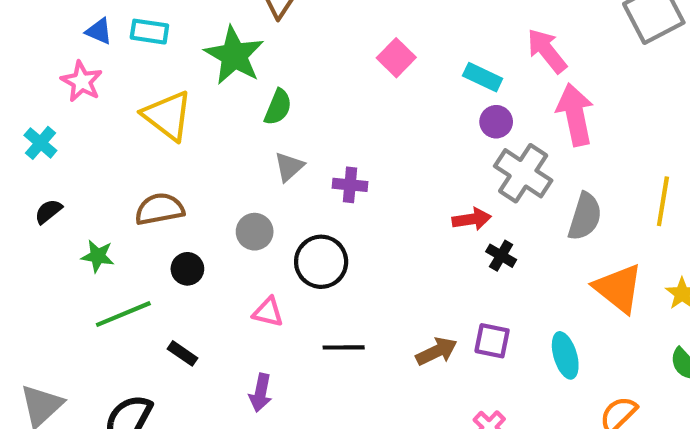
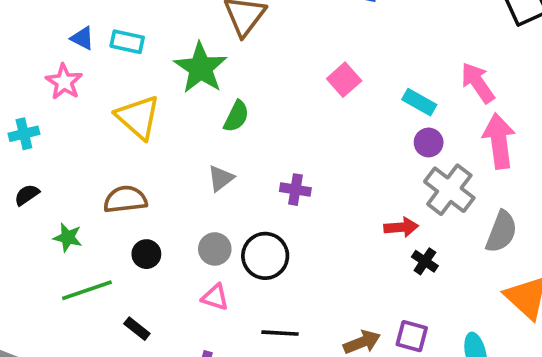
cyan cross: (40, 143) -> (24, 134), turned 32
gray triangle: (289, 167) -> (221, 178), moved
gray circle: (255, 232) -> (215, 249), moved

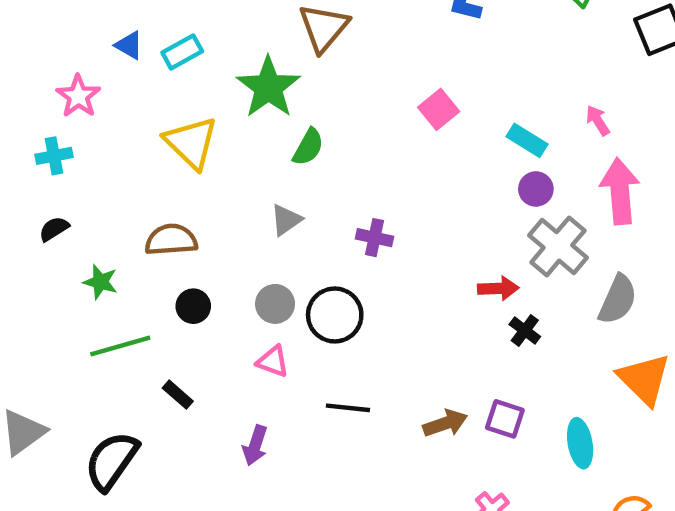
cyan rectangle: (127, 42) -> (182, 52), turned -44
pink star: (64, 82) -> (78, 96), moved
pink arrow: (478, 83) -> (598, 120), size x0.6

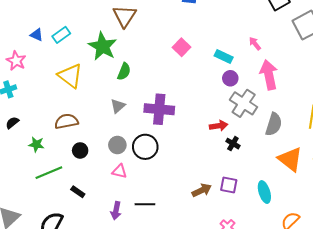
purple cross: (375, 238) -> (159, 109), size x1.8
black line: (348, 408) -> (145, 204), moved

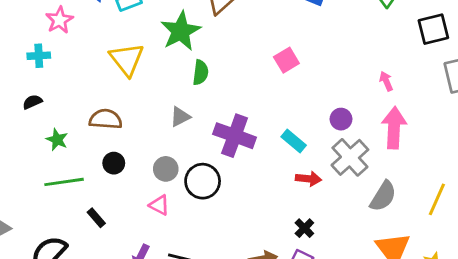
cyan rectangle: (224, 57) -> (294, 141), moved
green semicircle: (124, 71) -> (201, 72), turned -30
black cross: (233, 144) -> (304, 228), moved

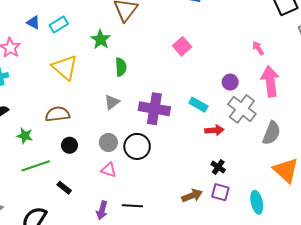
green star: (181, 31) -> (101, 39), size x0.7

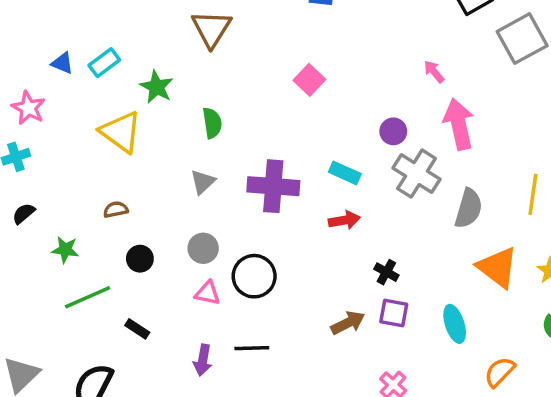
green star: (101, 39) -> (157, 87), moved
brown semicircle: (58, 114) -> (116, 210), size x0.6
red arrow: (214, 130) -> (344, 220), moved
black circle: (137, 146) -> (254, 276), moved

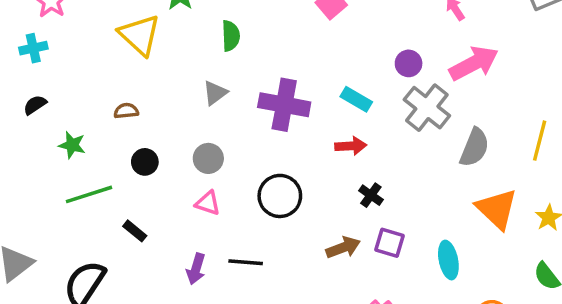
pink arrow: (459, 124) -> (474, 63), turned 69
black cross: (386, 272) -> (371, 195), moved
black circle: (254, 276) -> (280, 196), moved

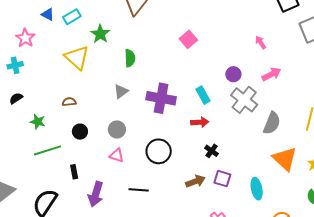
pink arrow: (474, 63) -> (271, 74), size x0.7
cyan rectangle: (356, 99) -> (203, 95), turned 30
black rectangle: (135, 231) -> (74, 172), turned 40
purple arrow: (196, 269) -> (96, 194), moved, size x1.4

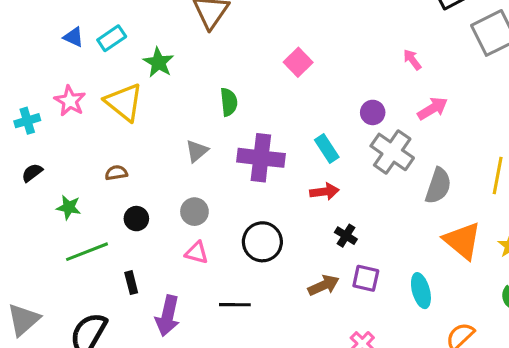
pink star: (25, 38) -> (70, 101), moved
green semicircle: (130, 58) -> (229, 102), moved

